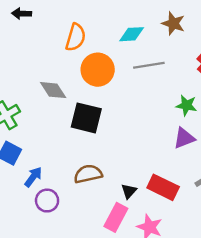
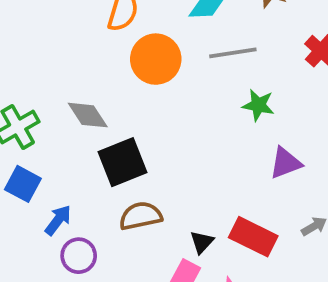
gray diamond: (53, 90) -> (88, 115), moved
green star: (186, 105) -> (258, 105), moved
black square: (86, 118) -> (123, 162), moved, turned -36

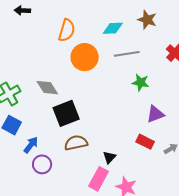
red rectangle: (253, 237) -> (145, 142), moved, size x0.7

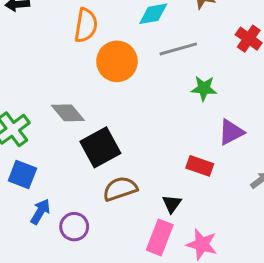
red rectangle: (145, 142) -> (200, 166), moved
blue arrow: (31, 145) -> (40, 212), moved

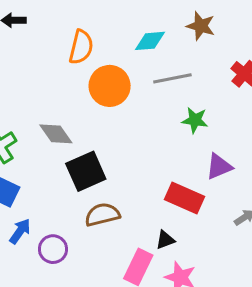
red rectangle: (200, 166) -> (185, 198), size x1.4
black triangle: (172, 204) -> (165, 240), moved, turned 30

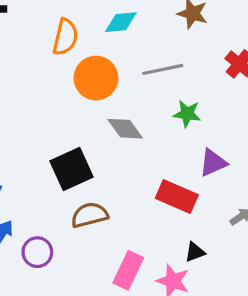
cyan diamond: (150, 41) -> (121, 22), moved
gray diamond: (56, 134) -> (125, 129), moved
black triangle: (165, 240) -> (195, 252), moved

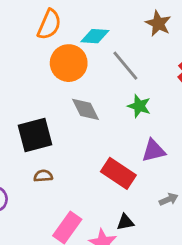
cyan diamond: (121, 22) -> (95, 36), moved
gray line: (163, 69) -> (125, 66), turned 52
brown semicircle: (89, 215) -> (43, 176), size x0.6

